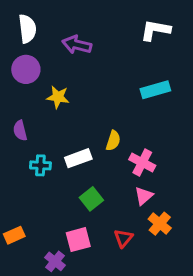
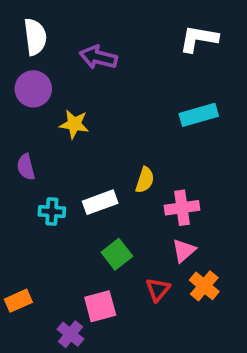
pink cross: (142, 162) -> (182, 208), turned -35
red triangle: (123, 238) -> (158, 290), moved

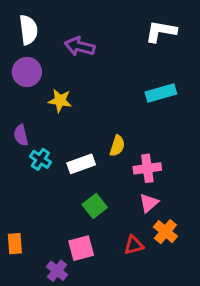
cyan cross: (52, 212) -> (40, 159), moved, turned 30
red triangle: (158, 290) -> (134, 245), moved, turned 35
orange rectangle: (18, 301) -> (15, 244), turned -70

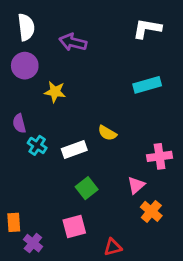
yellow semicircle: (117, 146) -> (107, 133), turned 102
pink cross: (147, 168) -> (160, 156), moved
red triangle: (134, 245) -> (113, 247), moved
purple cross: (57, 271) -> (33, 243), moved

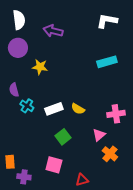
yellow semicircle: (107, 133) -> (78, 109), moved
pink square: (74, 227) -> (54, 165), turned 30
purple cross: (33, 243) -> (24, 177), turned -32

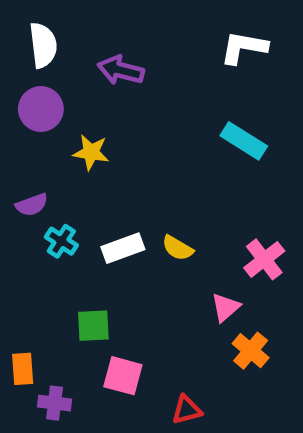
cyan rectangle: (107, 62) -> (244, 141), turned 48
purple semicircle: (14, 90) -> (32, 205), turned -96
pink cross: (116, 114) -> (264, 259), turned -30
green square: (63, 137) -> (93, 326), moved, turned 35

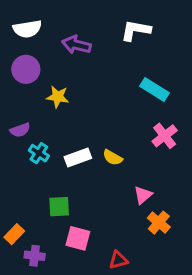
white semicircle: (43, 45) -> (27, 29), turned 88
white L-shape: (244, 47) -> (136, 30), moved
pink cross: (264, 259) -> (165, 136), moved
orange rectangle: (23, 369) -> (14, 234), turned 48

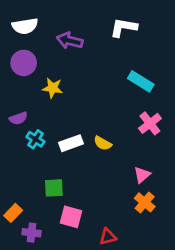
pink triangle: (143, 195) -> (142, 175), moved

